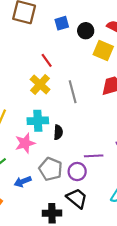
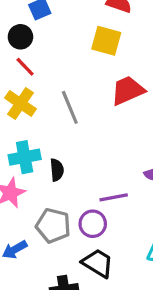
black circle: (86, 31) -> (20, 37), moved

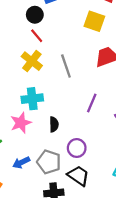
black semicircle: (57, 170) -> (54, 124), moved
purple line: (114, 197) -> (92, 103), moved, turned -60
gray pentagon: (53, 226) -> (49, 162), moved

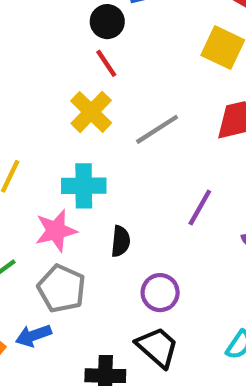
gray line: (66, 66) -> (157, 129), turned 70
gray pentagon: (49, 162) -> (62, 289), moved
blue arrow: (21, 163) -> (33, 336), moved

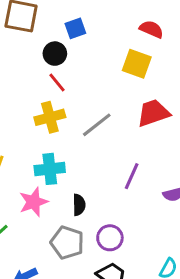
yellow cross: (91, 112) -> (50, 117), turned 36
gray pentagon: (62, 289) -> (67, 243), moved

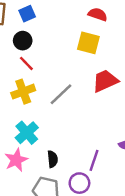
blue square: (75, 28) -> (27, 14), moved
cyan cross: (50, 169) -> (27, 133), turned -30
purple line: (132, 176) -> (94, 160), moved

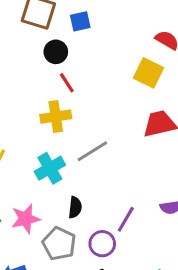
black circle: (23, 41) -> (56, 52), moved
gray line: (61, 94) -> (92, 151), moved
pink star: (16, 160) -> (26, 219), moved

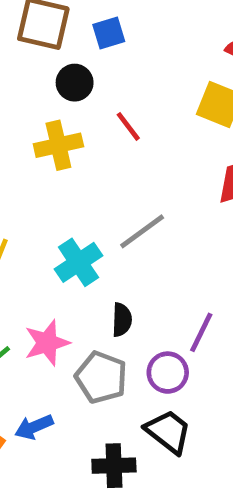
red line: (67, 83) -> (128, 126), moved
yellow cross: (56, 117) -> (58, 145), moved

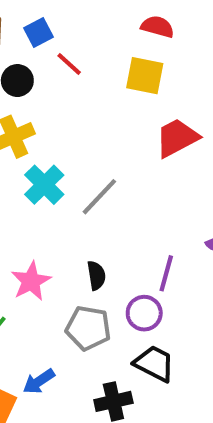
red line: (128, 126) -> (69, 64), moved
cyan cross: (79, 262) -> (44, 185), moved
pink star: (47, 343) -> (31, 281), moved

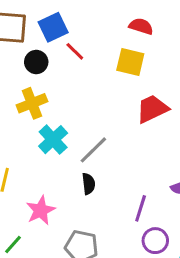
blue square: (38, 33) -> (53, 27), size x1.4
black semicircle: (96, 275) -> (89, 184), moved
purple circle: (144, 313) -> (155, 241), moved

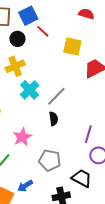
yellow square: (130, 62) -> (72, 46), moved

